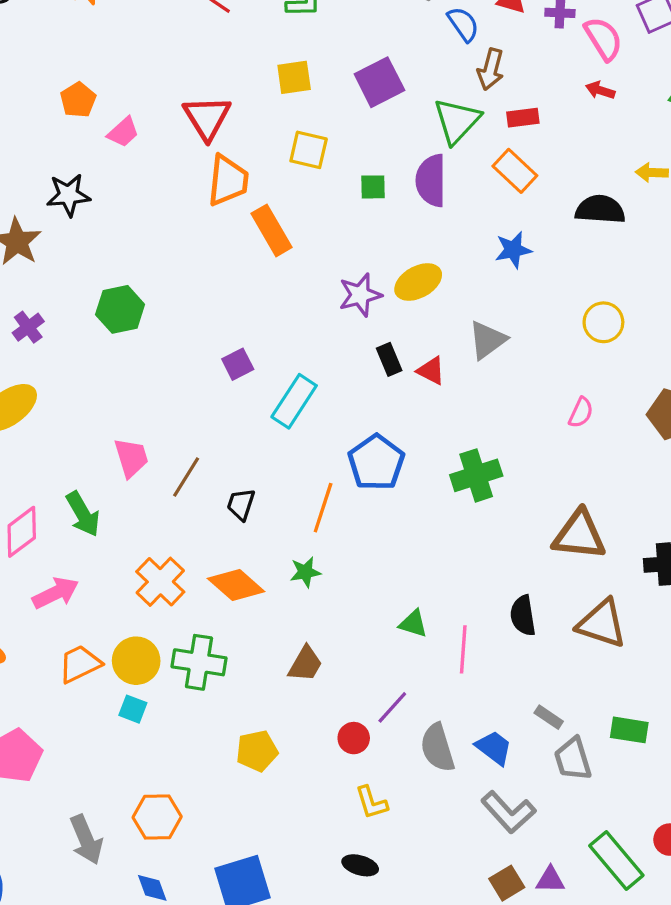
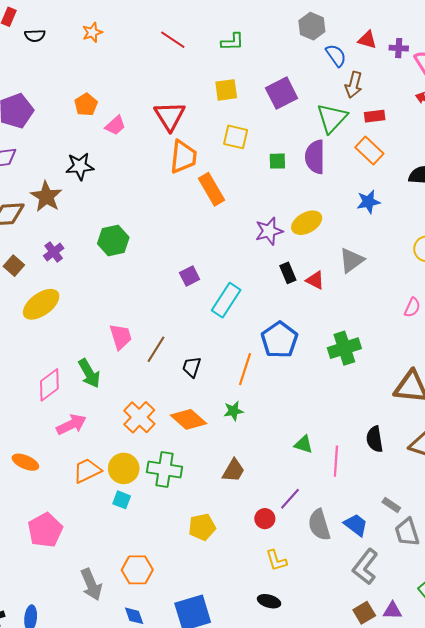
gray L-shape: (508, 812) -> (365, 567), turned 80

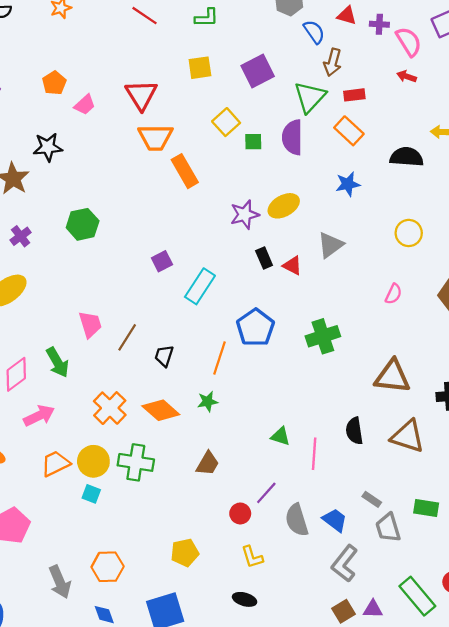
yellow square: (236, 137) -> (226, 122), moved, turned 35
orange trapezoid: (183, 157) -> (155, 137), turned 84
yellow pentagon: (202, 527) -> (185, 553), moved

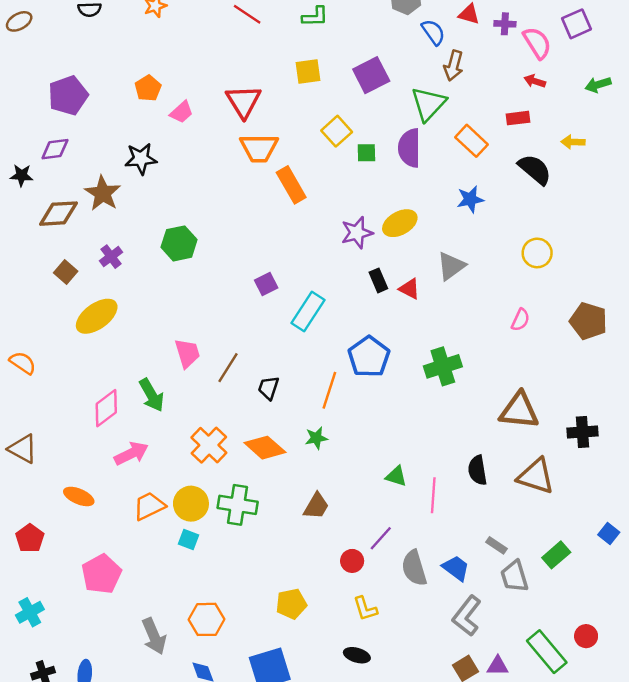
red rectangle: (354, 95) -> (518, 118), moved
black semicircle: (407, 157) -> (535, 169), turned 36
green rectangle: (426, 508) -> (556, 555), turned -50

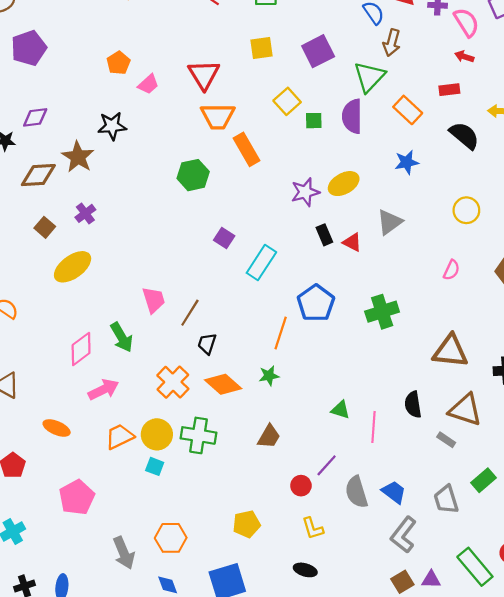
purple pentagon: (68, 95) -> (29, 48), moved
green hexagon: (179, 243) -> (193, 175), moved
purple square: (266, 284) -> (224, 238), turned -30
black trapezoid: (269, 388) -> (207, 344), moved
gray rectangle: (497, 545) -> (446, 440), moved

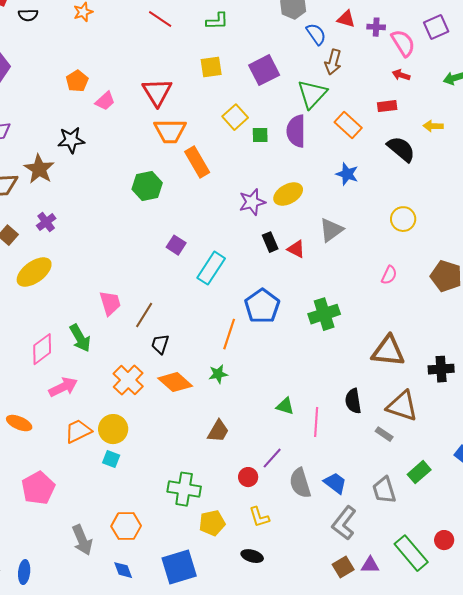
blue star: (407, 162) -> (347, 174), turned 30
green cross: (198, 435) -> (184, 489), moved
yellow pentagon: (247, 524) -> (212, 523), moved

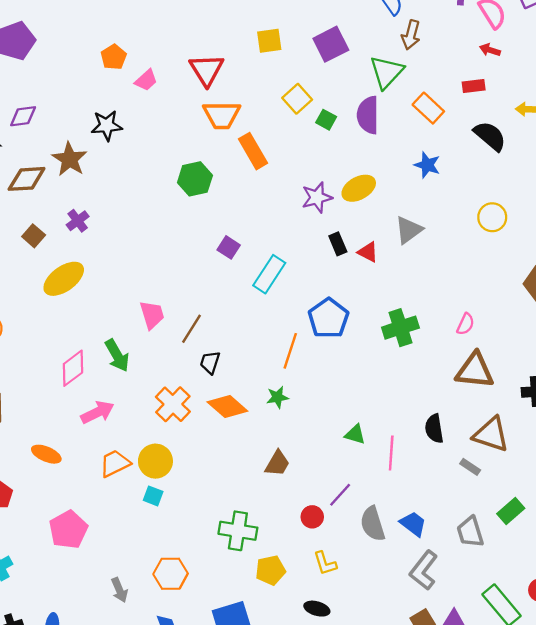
green square: (260, 135) -> (326, 120), turned 30
pink semicircle: (389, 275) -> (466, 324), moved
gray arrow: (82, 540) -> (119, 590), size x0.7

